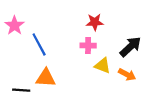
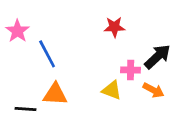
pink cross: (88, 46) -> (131, 70), moved
yellow triangle: (103, 66) -> (112, 90), moved

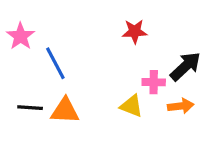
orange arrow: (153, 90) -> (181, 106), turned -35
black line: (26, 109) -> (30, 108), moved

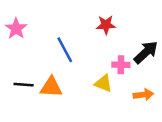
blue line: (55, 63) -> (65, 50), moved
orange arrow: (181, 106) -> (143, 95), moved

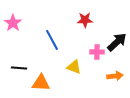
yellow triangle: (103, 83) -> (74, 67), moved
orange triangle: (51, 87) -> (41, 83), moved

